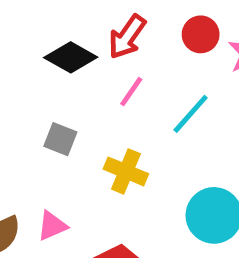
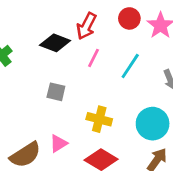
yellow cross: (126, 171) -> (99, 119), moved

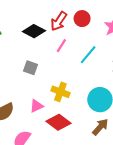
red circle: (129, 18) -> (82, 19), moved
pink triangle: (58, 143) -> (36, 106), moved

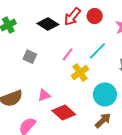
pink line: (61, 46) -> (68, 54), moved
gray square: (31, 68) -> (30, 57), moved
yellow cross: (60, 92) -> (80, 72), moved, turned 30

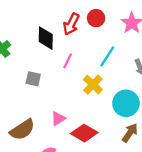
black diamond: (48, 24) -> (46, 38), turned 70
pink line: (68, 54) -> (68, 61), moved

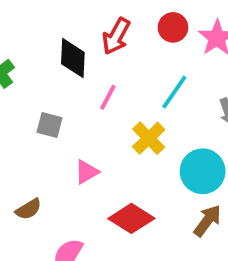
red circle: (96, 18) -> (173, 27), moved
pink triangle: (58, 119) -> (87, 172), moved
brown semicircle: (22, 130) -> (28, 209), size x0.6

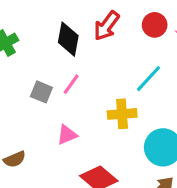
pink line: (108, 97) -> (71, 84), moved
yellow cross: (149, 138) -> (122, 114), turned 32

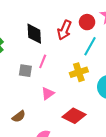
red circle: (155, 25) -> (87, 22), moved
red arrow: (107, 26) -> (64, 30), moved

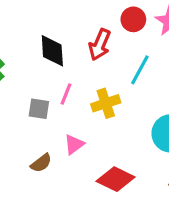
red circle: (87, 22) -> (133, 19), moved
yellow cross: (79, 72) -> (106, 103), moved
brown semicircle: (19, 116) -> (41, 163), moved

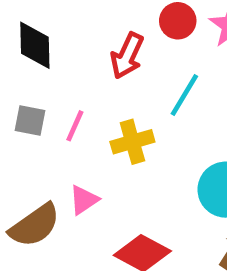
black diamond: (52, 51) -> (35, 45), moved
gray square: (39, 109) -> (30, 121), moved
brown semicircle: (41, 163) -> (35, 225), size x1.6

